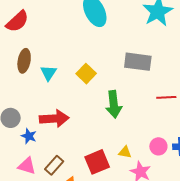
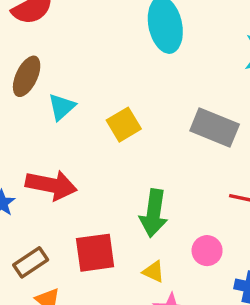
green arrow: (114, 104) -> (154, 213), moved
pink circle: (158, 146) -> (207, 251), moved
red square: (97, 162) -> (95, 253), moved

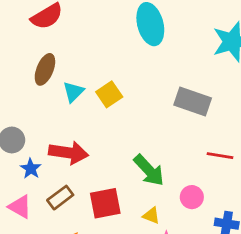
yellow square: (124, 125) -> (109, 94), moved
green arrow: (154, 213) -> (149, 170), turned -48
brown rectangle: (31, 262) -> (60, 198), moved

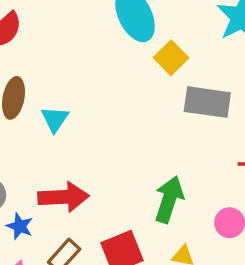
yellow square: (109, 94) -> (171, 58), moved
green arrow: (149, 170) -> (169, 199), turned -108

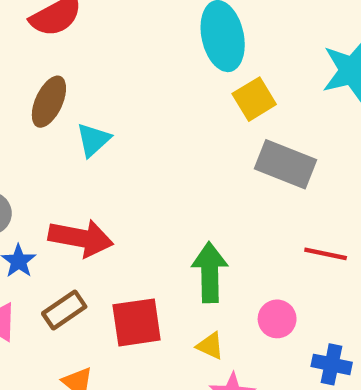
green arrow: (169, 199) -> (210, 272), turned -33

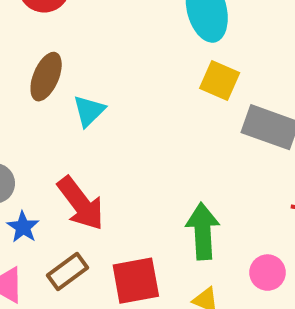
yellow square: (254, 99) -> (220, 80), moved, turned -33
red arrow: (81, 238) -> (81, 203), turned 44

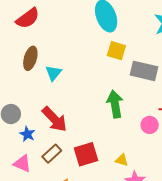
green arrow: (203, 231) -> (115, 104), moved
pink circle: (267, 273) -> (150, 125), moved

